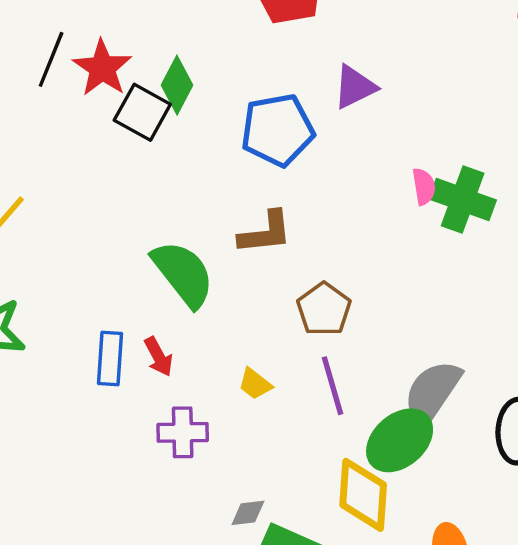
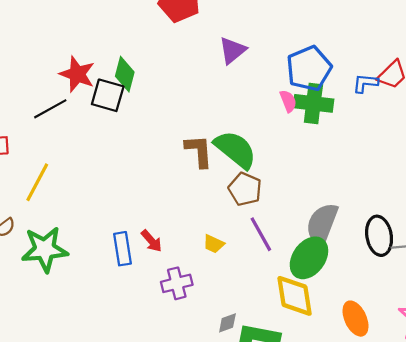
black line: (51, 59) -> (50, 109), moved, turned 52
blue pentagon: (278, 130) -> (309, 68), moved
brown L-shape: (265, 233) -> (199, 151), turned -75
green semicircle: (183, 274) -> (235, 150), moved

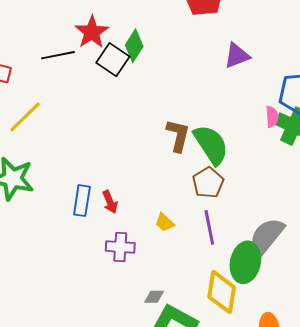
green ellipse: (309, 258) -> (245, 262), turned -42

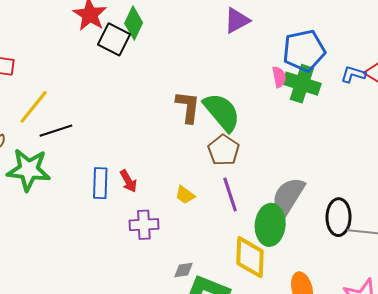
black line: (58, 55) -> (56, 131), moved

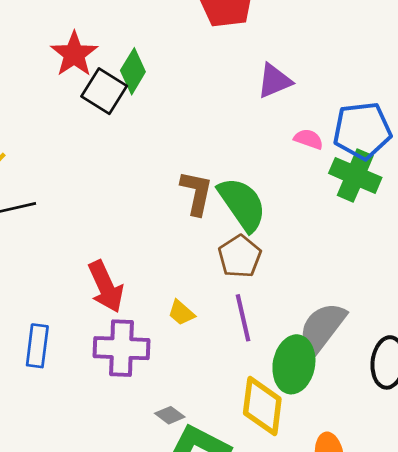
pink semicircle: (279, 77) -> (309, 139), moved, turned -65
red arrow: (128, 181) -> (106, 287), size x1.6
blue rectangle: (100, 183) -> (37, 346), moved
purple cross: (144, 225) -> (121, 348), size x1.4
gray diamond: (183, 270) -> (170, 415), turned 40

